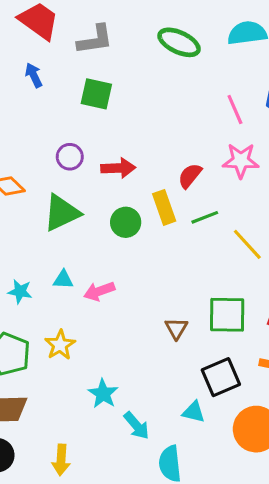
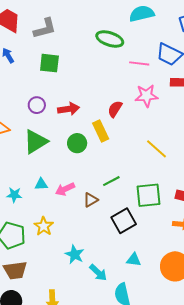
green ellipse: (179, 42) -> (110, 39), moved
pink line: (235, 109) -> (139, 63), turned -54
green line: (205, 217) -> (111, 181), moved
brown triangle: (176, 328) -> (91, 200), moved, turned 35
black square: (221, 377) -> (124, 221), moved

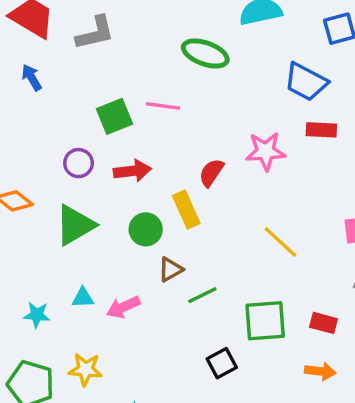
green square: (49, 63) -> (115, 116), moved, turned -30
pink line: (139, 63) -> (163, 106), moved
brown triangle: (91, 200) -> (171, 269), moved
black square: (124, 221) -> (222, 363), size x0.7
yellow star: (44, 226) -> (86, 369), turned -30

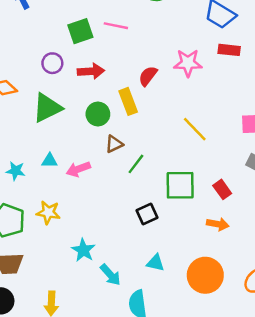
green line: (202, 295) -> (136, 164), turned -30
red rectangle: (324, 323) -> (222, 189), turned 36

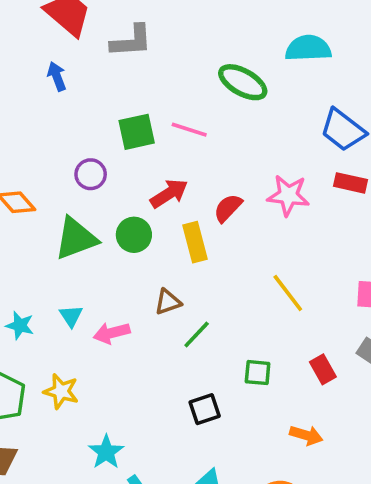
red arrow: (91, 71) -> (169, 194), moved, turned -35
green circle: (98, 114) -> (134, 235), moved
cyan triangle: (50, 161) -> (71, 316), turned 49
green square: (180, 185) -> (258, 373), size x0.6
red rectangle: (222, 189) -> (323, 369), moved

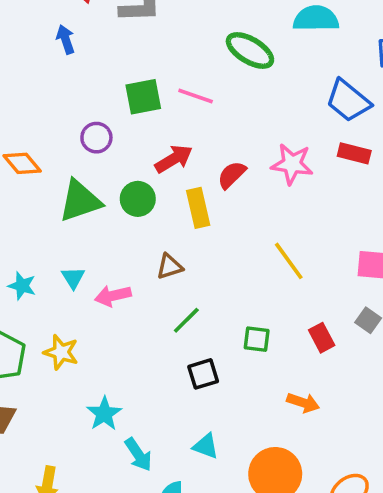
green line: (197, 334) -> (186, 320), moved

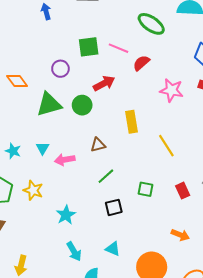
red semicircle: (232, 175) -> (141, 63), moved
yellow rectangle: (198, 208) -> (132, 122), moved
orange arrow: (303, 403) -> (180, 235), moved
cyan star: (104, 414) -> (66, 215), moved

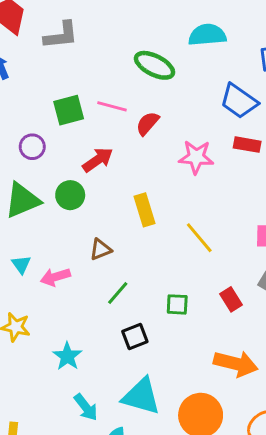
orange arrow: (180, 235) -> (236, 364), size x1.6
cyan triangle: (113, 249) -> (141, 396), size x1.8

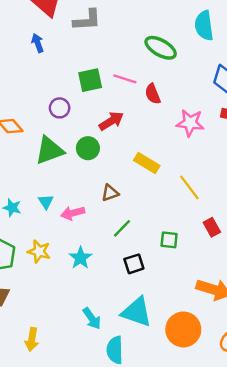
cyan semicircle: (207, 35) -> (204, 26), turned -96
red semicircle: (148, 123) -> (153, 94), turned -66
yellow rectangle: (145, 210) -> (147, 163), turned -45
red rectangle: (231, 299) -> (212, 227), moved
cyan star: (67, 356) -> (80, 258), moved

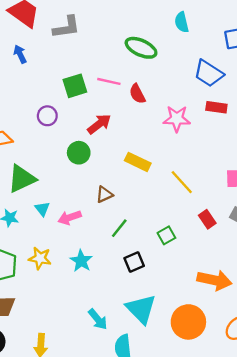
cyan semicircle: (204, 26) -> (182, 22), size x0.7
green triangle: (49, 150) -> (22, 179), moved
green square: (169, 240) -> (166, 235), turned -30
cyan triangle: (137, 312) -> (141, 309), turned 32

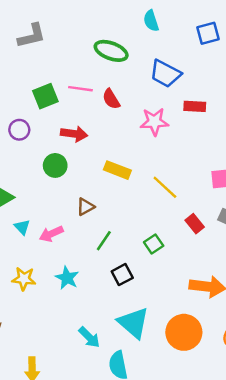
blue trapezoid: (209, 73) -> (165, 74), moved
red arrow: (99, 124) -> (74, 134), turned 50

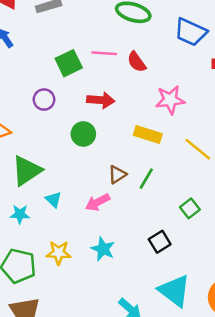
pink star: (154, 122) -> (170, 100), moved
pink arrow: (51, 234) -> (98, 202), moved
green line: (104, 241) -> (146, 179), moved

